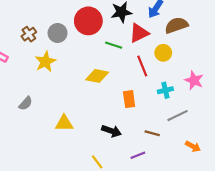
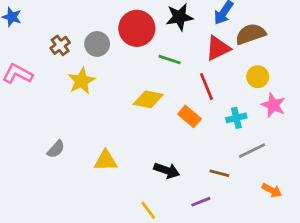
red triangle: (139, 33) -> (218, 48), moved
yellow circle: (163, 53) -> (258, 77), moved
orange rectangle: (129, 99) -> (189, 116), moved, turned -42
gray semicircle: (26, 103) -> (56, 149), moved

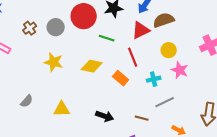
yellow star: (81, 81) -> (54, 62), moved, turned -30

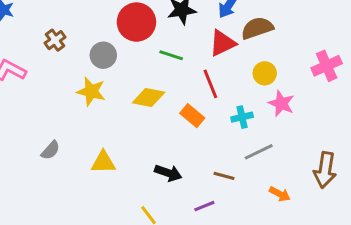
gray circle: (56, 27) -> (103, 55), moved

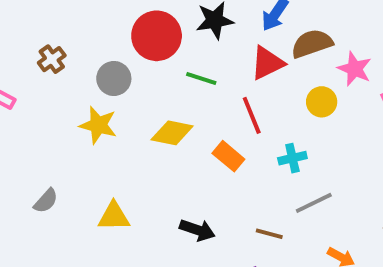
pink star: (281, 103) -> (355, 69), moved

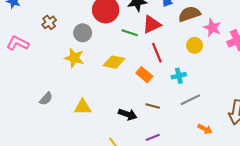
red triangle: (267, 63) -> (152, 24), moved
brown line: (269, 234) -> (153, 106), moved

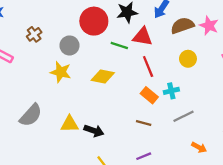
red triangle: (152, 24) -> (143, 37), turned 36
pink star: (212, 28) -> (209, 26), moved
orange rectangle: (144, 75) -> (149, 95), moved
gray semicircle: (46, 99) -> (31, 115), size x1.6
black arrow: (128, 114) -> (94, 131), moved

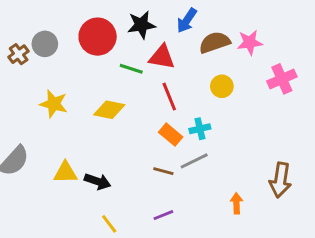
pink star: (209, 26) -> (250, 42), turned -30
gray circle: (70, 45) -> (45, 44), moved
gray line: (184, 116) -> (194, 161), moved
orange arrow: (199, 147) -> (236, 203), turned -120

